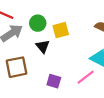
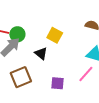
green circle: (38, 23) -> (17, 34), moved
yellow square: (61, 30) -> (55, 35), turned -35

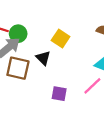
brown square: (21, 77) -> (18, 68), moved, turned 30

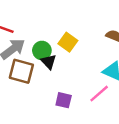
green circle: (18, 34) -> (42, 50), moved

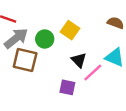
black triangle: (49, 62) -> (79, 60), moved
pink line: (99, 94) -> (93, 72), moved

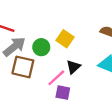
black triangle: (79, 60) -> (73, 67), turned 32
pink line: (93, 72) -> (56, 78), moved

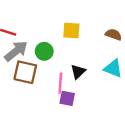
yellow square: (65, 39) -> (71, 31), moved, turned -30
pink line: (56, 78) -> (60, 83), turned -42

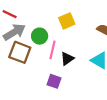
yellow square: (71, 31) -> (67, 21), turned -35
pink line: (60, 83) -> (52, 50), moved

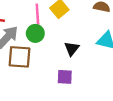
pink line: (52, 50) -> (37, 14), moved

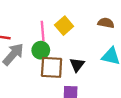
brown square: (19, 57) -> (52, 67), moved

